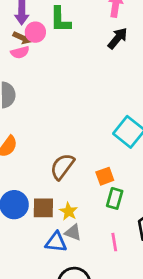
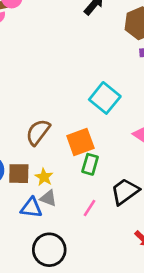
orange square: (105, 176) -> (80, 142), size x1.5
pink line: (114, 242) -> (90, 208), turned 42

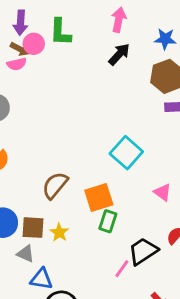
gray triangle: (48, 198) -> (25, 254), moved
blue triangle: (31, 208) -> (41, 279), moved
pink line: (90, 208) -> (122, 269), moved

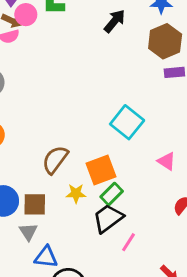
green rectangle: (108, 221) -> (112, 194), turned 30
yellow star: (59, 232) -> (76, 193), moved, turned -30
black trapezoid: (143, 251) -> (108, 218), moved
gray triangle: (25, 254) -> (28, 232), turned 36

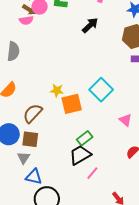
black arrow: (115, 21) -> (90, 25), moved
brown semicircle: (55, 160) -> (33, 113), moved
orange square: (101, 170) -> (72, 104), moved
yellow star: (76, 193) -> (57, 91), moved

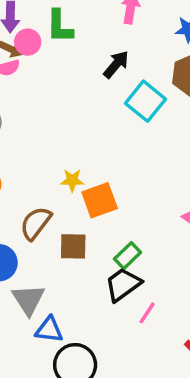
cyan square: (101, 90) -> (145, 101), moved
brown square: (30, 139) -> (73, 246), moved
gray triangle: (24, 158) -> (28, 300), size x1.5

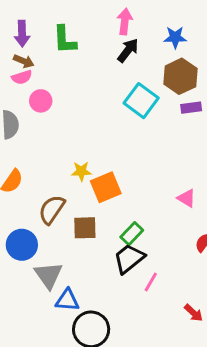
pink circle: (28, 42) -> (41, 101), moved
black arrow: (116, 64) -> (128, 50), moved

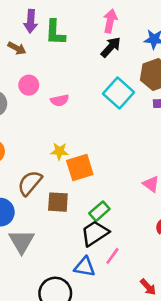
purple arrow: (22, 34) -> (31, 21), moved
pink semicircle: (22, 77) -> (60, 100), moved
blue triangle: (67, 300) -> (85, 267), moved

